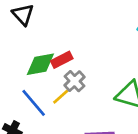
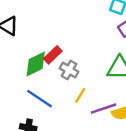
yellow line: (61, 97) -> (80, 95), moved

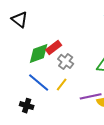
yellow line: (80, 95) -> (62, 84), moved

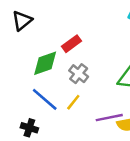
black triangle: (20, 20) -> (22, 21), turned 42
red rectangle: (54, 47) -> (72, 44), moved

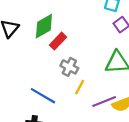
green diamond: (45, 63) -> (44, 26), moved
yellow line: (73, 102) -> (80, 87), moved

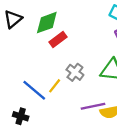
gray cross: (69, 67) -> (75, 72), moved
yellow line: (80, 87) -> (55, 86), moved

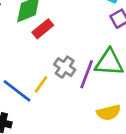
purple line: (93, 106) -> (87, 74), moved, turned -55

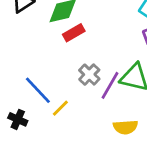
yellow line: (41, 84) -> (60, 108), moved

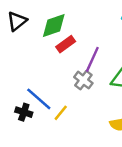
purple line: (110, 85) -> (92, 59), moved
black cross: (18, 119) -> (24, 112), moved

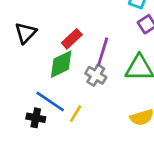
black triangle: (17, 21) -> (26, 33), moved
green diamond: (54, 26) -> (61, 64), moved

